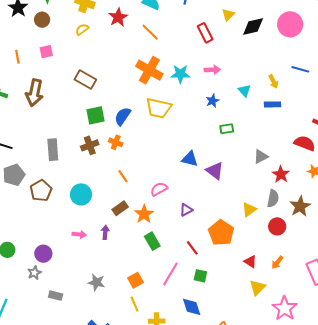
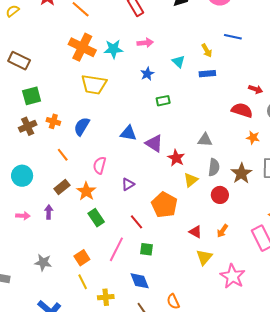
blue semicircle: (123, 116) -> (82, 126), moved
gray triangle: (261, 157) -> (205, 140), moved, turned 35
red star: (281, 174) -> (176, 158), moved
pink semicircle: (159, 189) -> (100, 165), turned -42

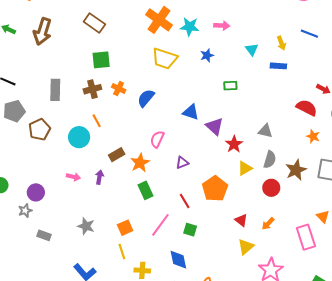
blue star: (147, 74) -> (207, 55), moved
orange line: (63, 155) -> (97, 121), moved

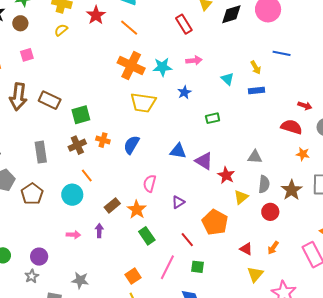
brown rectangle: (94, 23) -> (50, 100), moved
gray star: (86, 226) -> (80, 280), moved

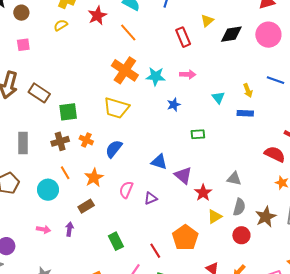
yellow trapezoid: (143, 103) -> (116, 108), moved
purple triangle: (178, 202) -> (151, 198), moved
orange star: (137, 210) -> (94, 178), moved

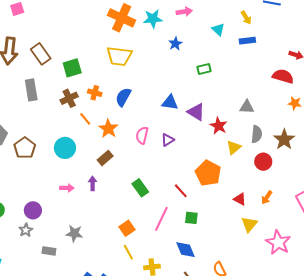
brown rectangle: (39, 93) -> (41, 54), turned 30
gray rectangle: (23, 143) -> (31, 90), moved
orange line: (65, 173) -> (85, 119), moved

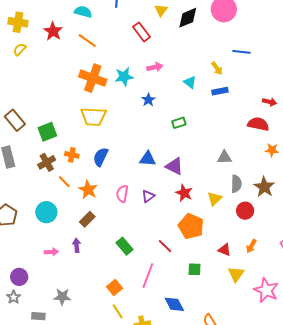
red star: (219, 126) -> (184, 193), moved
green square: (191, 218) -> (195, 269), moved

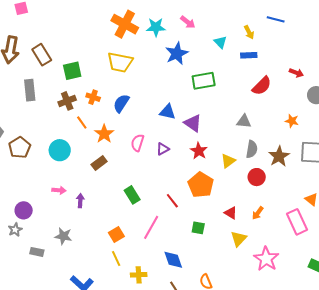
pink arrow: (155, 67) -> (188, 22), turned 42
blue star: (148, 100) -> (177, 53), size x1.6
green rectangle: (179, 123) -> (204, 81), size x1.6
red semicircle: (258, 124) -> (262, 86), moved, turned 115
purple arrow: (77, 245) -> (80, 201), moved

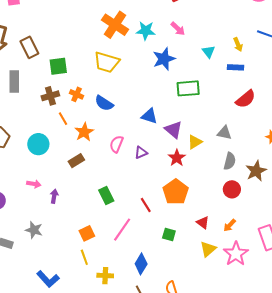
blue semicircle: (121, 103) -> (104, 103), turned -96
yellow triangle: (228, 161) -> (195, 142), moved
pink star: (266, 259) -> (236, 254), moved
blue diamond: (173, 260) -> (141, 264), turned 45

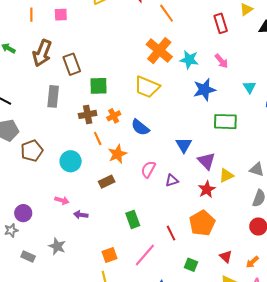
orange cross: (77, 94) -> (114, 116), turned 32
blue triangle: (149, 116) -> (184, 145), turned 36
purple arrow: (54, 196) -> (81, 215), turned -96

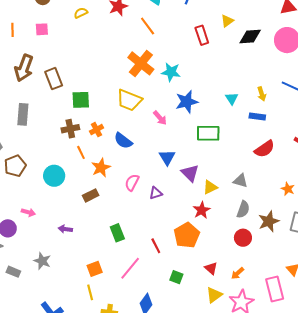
pink arrow: (221, 61) -> (160, 118), moved
gray rectangle: (53, 96) -> (23, 114), moved
red star: (207, 189) -> (202, 210), moved
pink arrow: (62, 200) -> (28, 212), moved

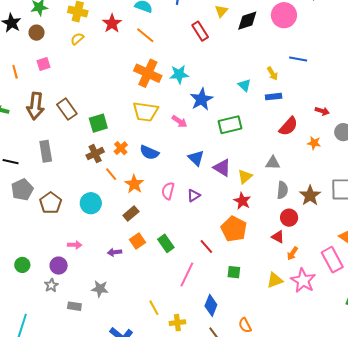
orange star: (288, 189) -> (314, 143), moved
red triangle: (211, 268) -> (278, 237), moved
orange square: (95, 269) -> (138, 241), moved
yellow triangle: (214, 295) -> (275, 280), turned 30

